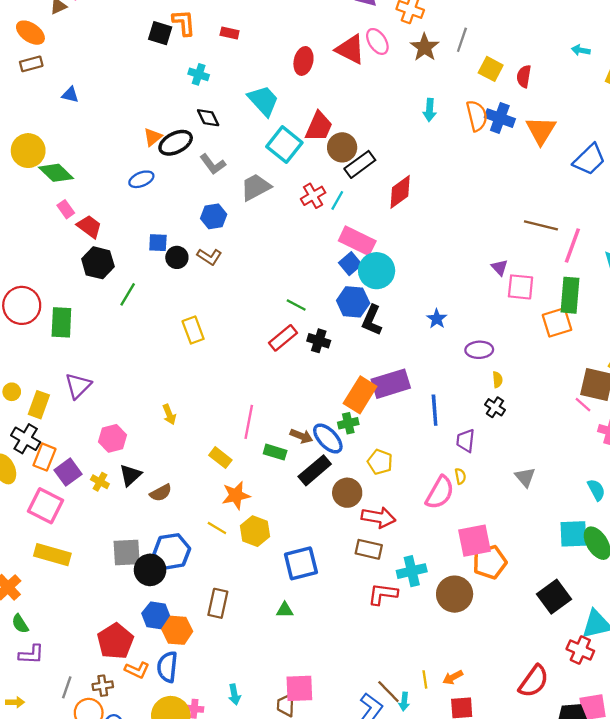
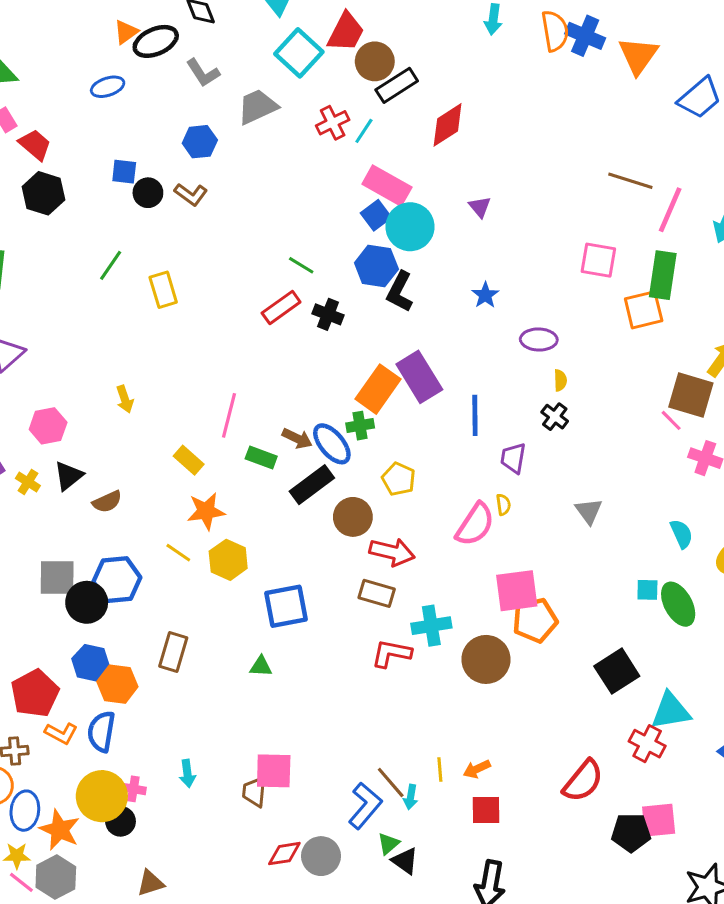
purple triangle: (499, 267) -> (480, 207), moved
green line: (128, 294) -> (111, 265), moved
purple rectangle: (391, 384) -> (419, 377), turned 72
cyan square: (573, 534) -> (647, 590), size x0.6

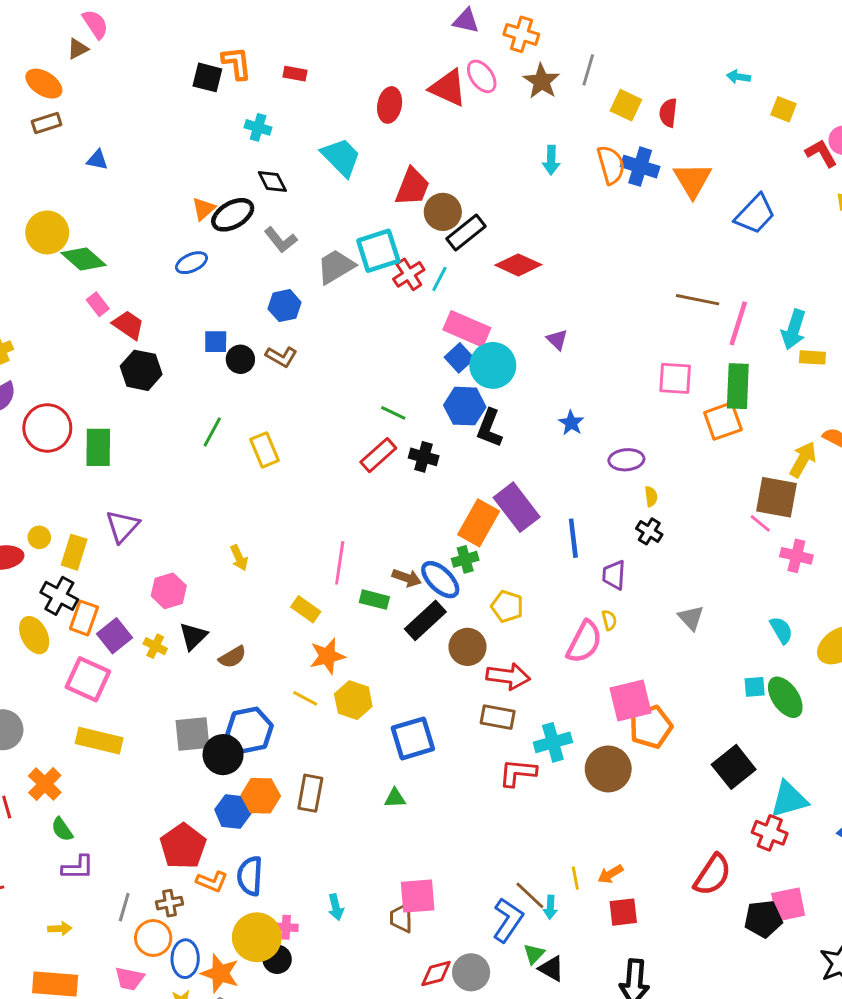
cyan square: (299, 53) -> (378, 251), moved, turned 36
red diamond: (448, 125) -> (518, 265), turned 63
orange hexagon: (117, 684) -> (261, 796), moved

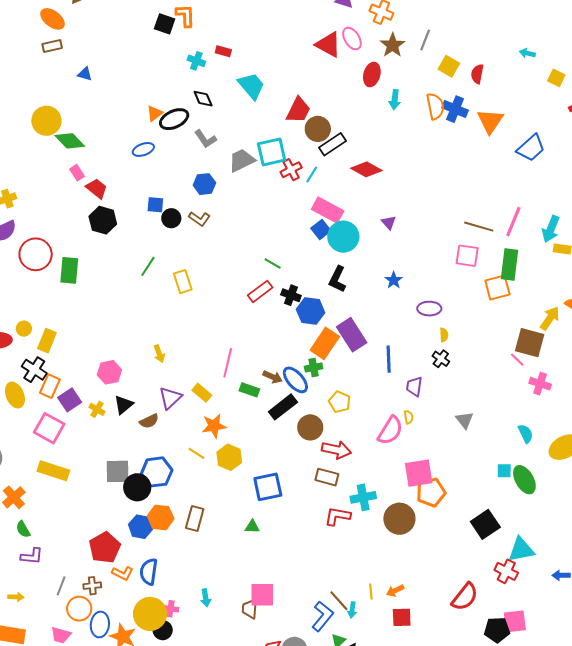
red rectangle: (295, 74) -> (223, 51), moved
red ellipse: (390, 105) -> (372, 74), moved
brown line: (698, 300) -> (479, 227), moved
blue hexagon: (465, 406) -> (311, 311), moved
purple triangle: (123, 526) -> (170, 398), moved

